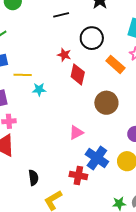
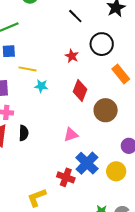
black line: (61, 15) -> (75, 16), turned 49
red diamond: (78, 74) -> (80, 90), moved
black semicircle: (33, 178) -> (24, 133), moved

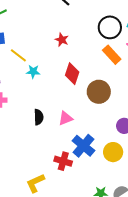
black circle: (102, 44) -> (110, 27), moved
yellow line: (28, 69) -> (18, 55), turned 30
black semicircle: (24, 133) -> (39, 117), moved

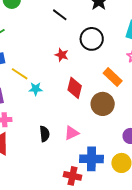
black circle: (110, 27) -> (92, 39), moved
orange rectangle: (112, 55) -> (113, 77), moved
blue cross: (83, 146) -> (91, 159), turned -35

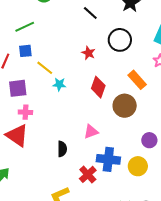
black semicircle: (45, 134) -> (62, 149), moved
red cross: (72, 176) -> (88, 174), turned 30

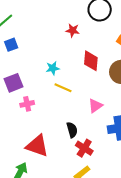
yellow line: (45, 68) -> (63, 88), moved
red triangle: (17, 136) -> (37, 146), moved
red cross: (88, 174) -> (84, 148), moved

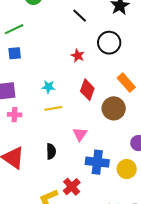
yellow line: (63, 88) -> (53, 108), turned -48
pink triangle: (95, 106) -> (80, 134), turned -35
red cross: (84, 148) -> (72, 187), moved

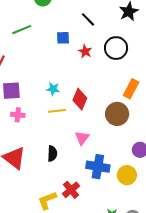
blue square: (15, 53) -> (63, 38), moved
red star: (78, 56) -> (85, 51), moved
orange rectangle: (126, 83) -> (131, 89), turned 66
red diamond: (87, 90) -> (80, 99), moved

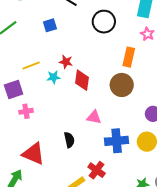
red star: (85, 51) -> (66, 62), moved
yellow line: (57, 111) -> (31, 66), moved
pink triangle: (82, 138) -> (94, 117), turned -42

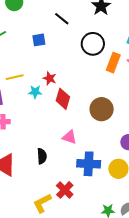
orange rectangle: (129, 57) -> (113, 63), moved

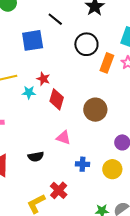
blue square: (39, 40) -> (33, 40), size x1.6
black semicircle: (42, 156) -> (36, 157), turned 84
blue cross: (89, 164) -> (83, 164), size x0.6

